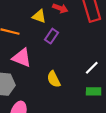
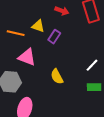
yellow triangle: (39, 16) -> (38, 26), moved

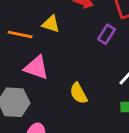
purple rectangle: (54, 37) -> (107, 34), moved

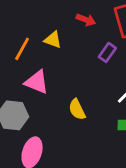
orange line: (20, 34) -> (22, 49), turned -75

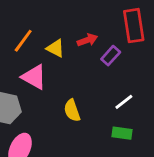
red arrow: (86, 20) -> (87, 40), moved, turned -48
yellow triangle: (53, 40) -> (56, 48), moved

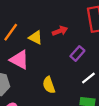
purple rectangle: (111, 56) -> (77, 53), moved

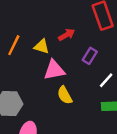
pink triangle: (19, 60) -> (54, 70), moved, turned -30

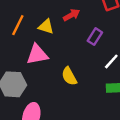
pink triangle: (54, 70) -> (37, 55), moved

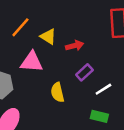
red arrow: (72, 15) -> (75, 46), moved
purple rectangle: (95, 37) -> (84, 72), moved

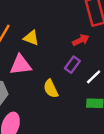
red arrow: (75, 46) -> (81, 40), moved

